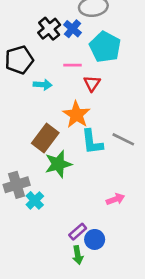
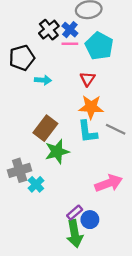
pink line: (73, 65) -> (70, 44), moved
orange star: (76, 115) -> (91, 107), moved, turned -30
pink arrow: (115, 199) -> (109, 183), size x1.6
green arrow: (78, 255) -> (75, 234), size x1.6

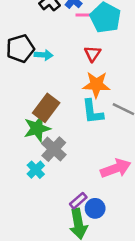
pink line: (70, 44) -> (85, 15), moved
black pentagon: (22, 58) -> (20, 49), moved
green star: (57, 152) -> (37, 128), moved
gray cross: (20, 170) -> (54, 149), moved, turned -30

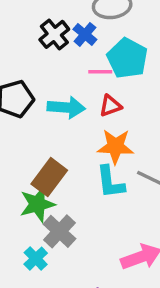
pink line: (85, 15) -> (100, 72), moved
red triangle: (92, 54) -> (110, 106), turned 36
cyan arrow: (44, 55) -> (66, 107), moved, size x1.5

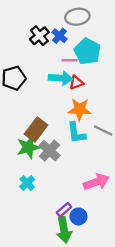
cyan arrow: (66, 107) -> (61, 78), moved
gray cross: (59, 231) -> (49, 151), moved

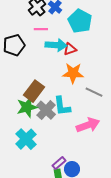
pink line: (70, 60) -> (41, 29), moved
cyan L-shape: (76, 133) -> (62, 106), moved
pink arrow: (96, 182) -> (88, 125), moved
cyan cross: (27, 183) -> (26, 139), size x1.5

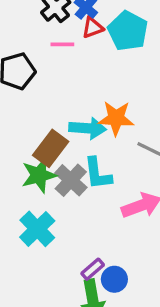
cyan arrow: (56, 45) -> (88, 128), moved
red triangle: (70, 49) -> (93, 28), moved

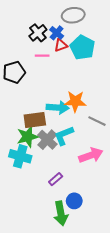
brown rectangle: (51, 148) -> (35, 120), turned 45
cyan L-shape: (98, 174) -> (64, 136), turned 75
cyan cross: (37, 229) -> (20, 156), moved, turned -30
purple rectangle: (93, 269) -> (56, 179), moved

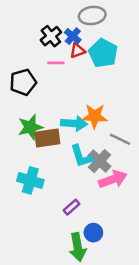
cyan L-shape: (64, 136) -> (81, 156), turned -85
green star: (28, 137) -> (30, 127), moved
gray cross: (47, 140) -> (99, 161), moved

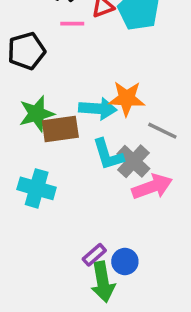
purple rectangle: (72, 207) -> (94, 255), moved

